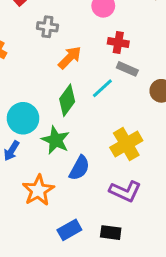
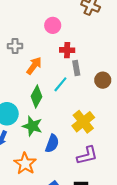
gray rectangle: (127, 69) -> (76, 68), turned 64
purple L-shape: (125, 191) -> (87, 155), turned -30

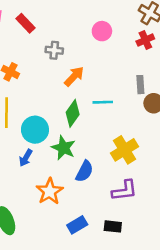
red cross: (67, 50) -> (145, 40), moved, turned -32
gray rectangle: (76, 68) -> (140, 85), moved
cyan line: (60, 84) -> (103, 102), turned 42

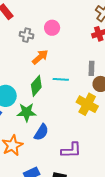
pink circle: (102, 31) -> (52, 28), moved
green star: (63, 148) -> (27, 112), turned -30
yellow cross: (124, 150) -> (87, 104), moved, turned -35

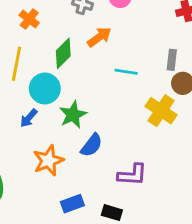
green diamond: (36, 86) -> (63, 53), moved
green star: (27, 112) -> (73, 115), turned -30

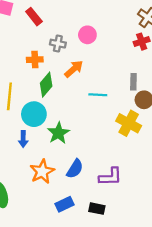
orange cross: (29, 19) -> (35, 60), moved, turned -35
blue arrow: (29, 118) -> (23, 139), turned -35
blue semicircle: (92, 145) -> (75, 169), moved

